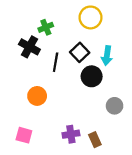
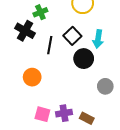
pink square: (24, 135) -> (42, 114), moved
brown rectangle: (95, 140) -> (87, 118), turned -40

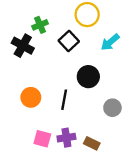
black square: (72, 36) -> (69, 41), moved
cyan arrow: (98, 39) -> (110, 42), moved, turned 42
black line: (50, 45) -> (64, 100), moved

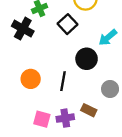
cyan arrow: (110, 42) -> (108, 38), moved
brown rectangle: (92, 143) -> (89, 110), moved

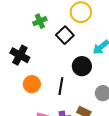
black cross: (23, 29) -> (20, 55), moved

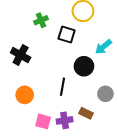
black square: (65, 35) -> (67, 35), turned -30
orange circle: (32, 84) -> (25, 95), moved

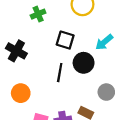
black square: (67, 35) -> (65, 40), moved
black line: (62, 87) -> (60, 73), moved

